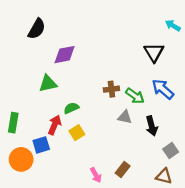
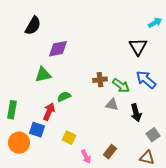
cyan arrow: (173, 26) -> (155, 23), turned 120
yellow square: (77, 133) -> (69, 138), moved, turned -32
blue square: (41, 145) -> (37, 130), turned 35

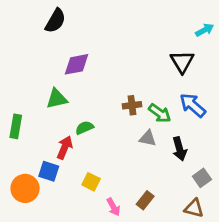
black semicircle: (33, 26) -> (55, 21), moved
green rectangle: (12, 110) -> (16, 126), moved

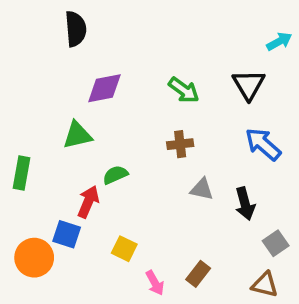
black semicircle: (55, 21) -> (76, 29), turned -35
green arrow: (160, 113) -> (184, 90), moved

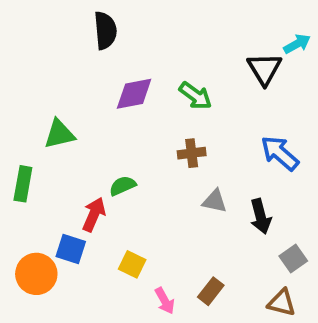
black semicircle: (76, 29) -> (105, 30), moved
black triangle: (249, 85) -> (264, 69), moved
purple diamond: (104, 88) -> (134, 94), moved
green triangle: (77, 135) -> (59, 134), moved

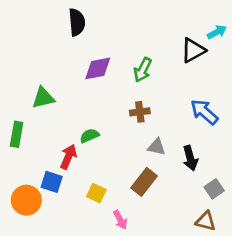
black triangle: (264, 69) -> (193, 50), turned 32
green arrow: (195, 96) -> (143, 70), turned 80
brown rectangle: (211, 291) -> (144, 182), moved, size x1.4

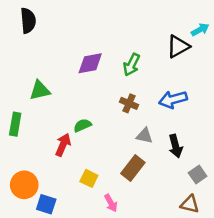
black semicircle: (77, 22) -> (28, 21), moved
brown cross: (140, 112) -> (129, 103), turned 30
blue arrow: (204, 112) -> (173, 99), moved, turned -56
blue square: (52, 182) -> (46, 204), moved

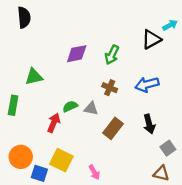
gray triangle: (145, 136) -> (91, 109), moved
brown rectangle: (133, 168) -> (113, 128), moved
yellow square: (89, 178) -> (61, 160), moved, size x1.5

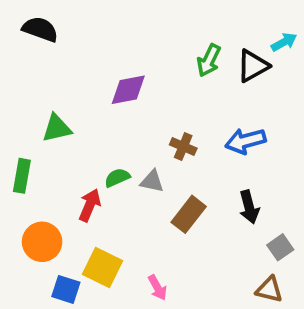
black semicircle: (24, 17) -> (40, 29), turned -65
green arrow: (112, 55) -> (209, 60), moved
orange circle: (21, 157) -> (42, 242), moved

